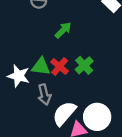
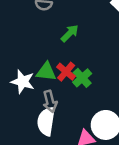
green cross: (84, 65) -> (82, 78), moved
white semicircle: (64, 113) -> (46, 121), moved, turned -32

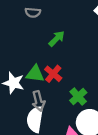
green cross: (82, 78) -> (78, 97), moved

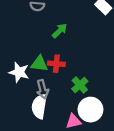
red cross: (53, 74) -> (56, 64), turned -35

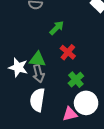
red cross: (56, 64) -> (68, 52), moved, turned 35
gray arrow: (43, 89) -> (38, 74), moved

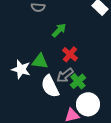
gray arrow: (38, 74) -> (65, 75), moved, turned 66
white semicircle: (37, 100) -> (50, 86), moved, turned -35

